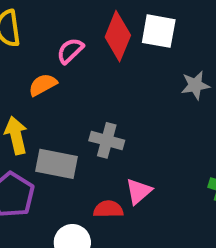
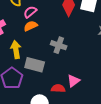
pink semicircle: (70, 51) -> (30, 12), moved
gray cross: (107, 140) -> (59, 45), moved

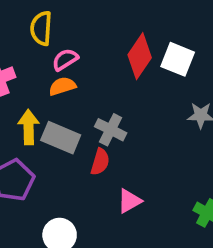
gray rectangle: (35, 65) -> (61, 138), moved
red semicircle: (58, 88) -> (100, 162), moved, turned 96

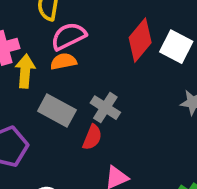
pink semicircle: (65, 60) -> (69, 36), size x1.4
yellow arrow: (29, 127) -> (25, 71), moved

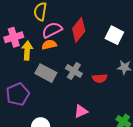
red diamond: (140, 40) -> (79, 30), moved
red semicircle: (92, 137) -> (100, 78), moved, turned 64

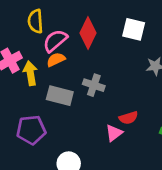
red semicircle: (100, 78) -> (128, 118), moved
purple pentagon: (18, 94) -> (31, 130), turned 30

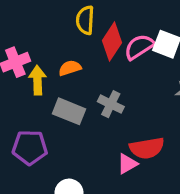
yellow semicircle: (35, 21) -> (85, 20), moved
pink semicircle: (55, 41) -> (139, 47), moved
red semicircle: (128, 118) -> (147, 148), size x1.5

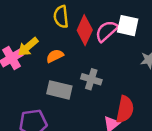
yellow arrow: (37, 80) -> (28, 47), moved, turned -120
red semicircle: (147, 148) -> (125, 109), turned -60

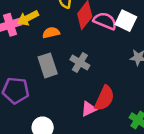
pink semicircle: (107, 31) -> (105, 21), turned 50
gray rectangle: (59, 90) -> (48, 65), turned 45

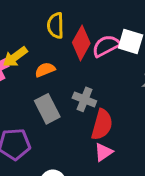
pink semicircle: (105, 21) -> (106, 46), turned -40
red semicircle: (104, 98) -> (102, 125), moved

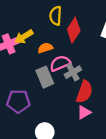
pink semicircle: (106, 46) -> (60, 63), moved
gray cross: (84, 99) -> (73, 72), turned 35

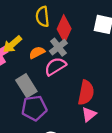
gray cross: (73, 72) -> (58, 47), moved
gray rectangle: (45, 77) -> (26, 86), moved
purple pentagon: (18, 101) -> (34, 108), moved

